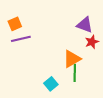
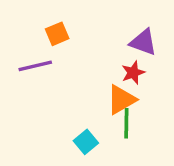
orange square: (15, 24) -> (57, 34), moved
red star: (92, 42) -> (133, 73), moved

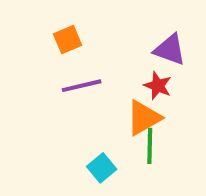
purple line: (35, 66) -> (82, 86), moved
red star: (133, 73) -> (158, 86), turned -30

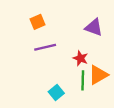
red star: (158, 86) -> (81, 58), moved
orange triangle: (144, 118) -> (98, 75), moved

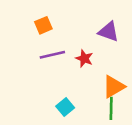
red star: (81, 58) -> (84, 58), moved
green line: (83, 80) -> (111, 108), moved

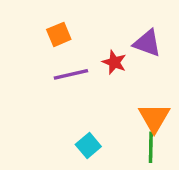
red star: (84, 58) -> (114, 62), moved
orange triangle: (114, 87) -> (154, 118), turned -30

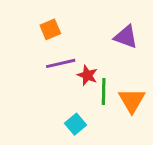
red star: (114, 62) -> (87, 75), moved
green line: (151, 147) -> (104, 92), moved

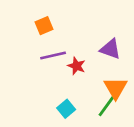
purple triangle: (126, 37) -> (110, 49), moved
green line: (104, 92) -> (106, 106), moved, turned 35

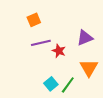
purple triangle: (110, 49) -> (85, 38), turned -42
green line: (106, 106) -> (68, 85), moved

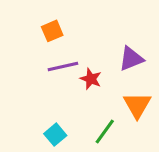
cyan square: (51, 84) -> (55, 135), moved

